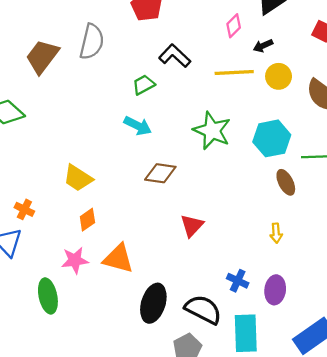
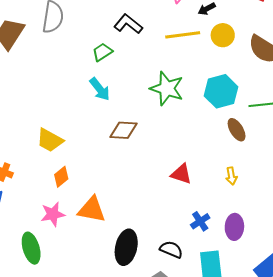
cyan arrow: (138, 126) -> (100, 89), turned 30
red triangle: (192, 226) -> (181, 174), moved, turned -50
blue cross: (238, 281) -> (200, 221), turned 36
black semicircle: (203, 309) -> (171, 249), size x0.7

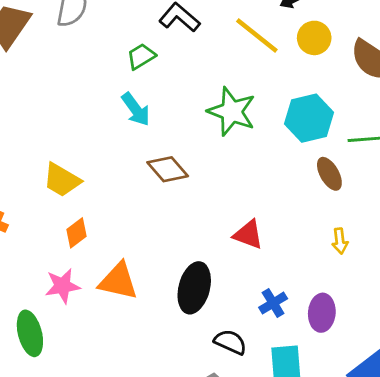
yellow line: (183, 35) -> (257, 35), turned 44
brown diamond: (123, 130) -> (168, 169), turned 44
yellow arrow: (231, 176) -> (340, 241), moved
black ellipse: (126, 247) -> (194, 288), moved

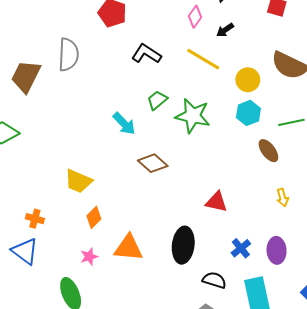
yellow circle: (314, 38) -> (248, 80), moved
green trapezoid: (141, 56) -> (157, 100), moved
cyan hexagon: (309, 118) -> (248, 113), size x0.7
pink star: (63, 286) -> (89, 257), size x0.7

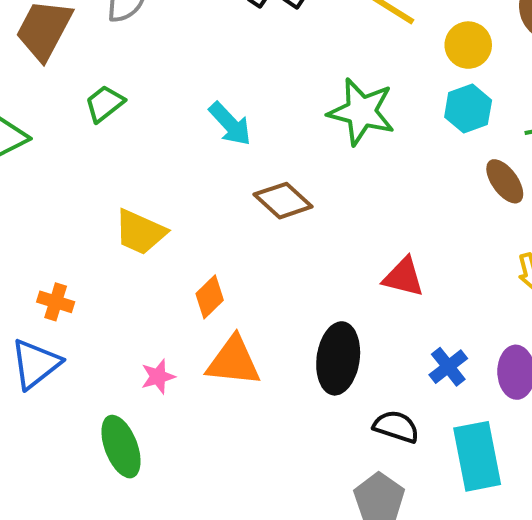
green trapezoid: (157, 100) -> (105, 104), moved
orange diamond: (94, 217) -> (210, 297), moved
blue triangle: (25, 251) -> (36, 364), turned 44

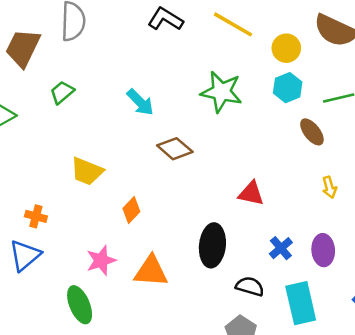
orange triangle: (233, 361) -> (151, 271), moved
pink star: (158, 377) -> (101, 261), size x1.4

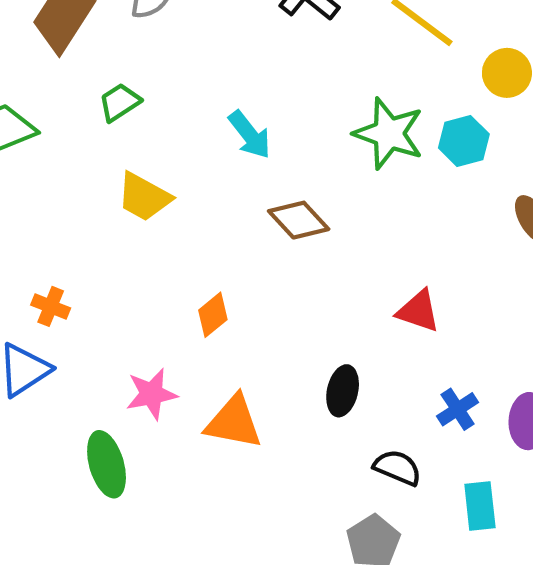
cyan hexagon: (288, 88) -> (464, 141), moved
yellow trapezoid: (87, 171) -> (144, 197), moved
black ellipse: (212, 245) -> (343, 391), size x0.7
cyan rectangle: (301, 303) -> (480, 506), size x0.7

